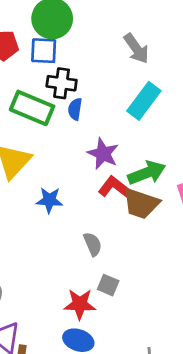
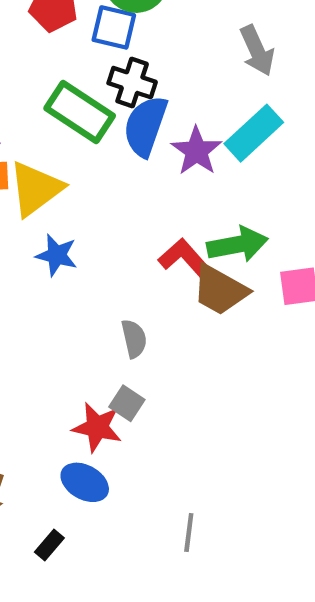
blue semicircle: (75, 109) -> (145, 126), size x1.8
purple star: (103, 154) -> (196, 151), moved
blue star: (49, 200) -> (57, 255), moved
gray square: (108, 285) -> (127, 403), moved

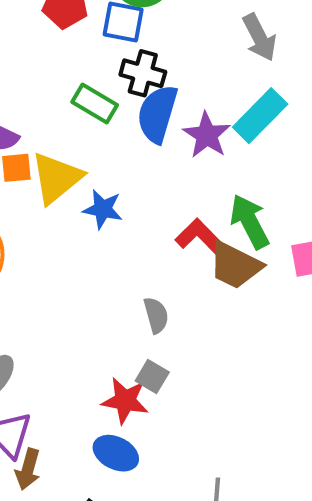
green rectangle: (80, 112) -> (95, 103), size x0.7
green arrow: (237, 244) -> (250, 222), turned -104
blue star: (57, 255) -> (103, 209), moved

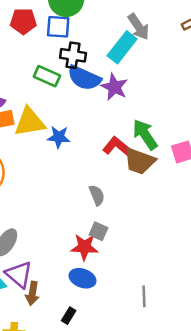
blue semicircle: (157, 114) -> (84, 78), turned -76
cyan rectangle: (260, 116) -> (122, 47), moved
yellow triangle: (56, 178) -> (30, 122), turned 36

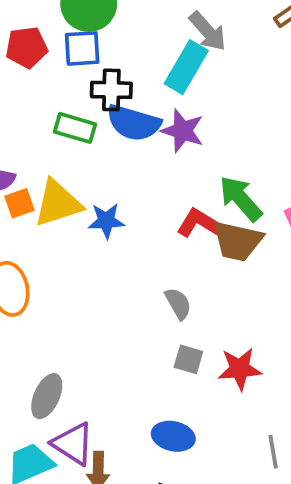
red star: (84, 247) -> (240, 369), moved

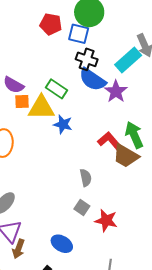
green rectangle: (75, 128) -> (57, 89), moved

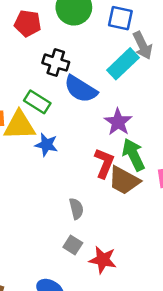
blue square: (79, 34) -> (120, 18), moved
black cross: (87, 59) -> (56, 63), moved
purple star: (116, 91) -> (118, 122), moved
red L-shape: (110, 141) -> (104, 163), turned 65

